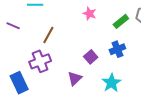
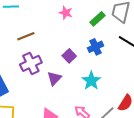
brown line: (48, 35) -> (26, 36), turned 42
purple cross: (40, 61) -> (31, 63), moved

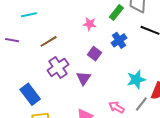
pink star: (66, 13) -> (90, 24), moved
cyan star: (91, 81) -> (136, 79), moved, turned 30

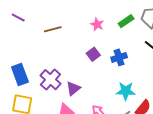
blue cross: (119, 40) -> (119, 57), moved
purple cross: (58, 67) -> (50, 80), moved, turned -30
purple triangle: (84, 78) -> (73, 88), moved

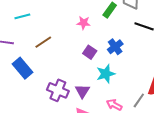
blue rectangle: (20, 75) -> (22, 68), moved
cyan star: (126, 91) -> (106, 74), moved

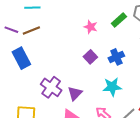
brown line: (43, 42) -> (31, 30), moved
cyan star: (106, 74) -> (112, 87), moved

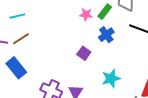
pink star: (91, 27) -> (86, 15), moved
blue cross: (116, 57) -> (106, 35), moved

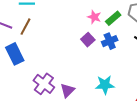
brown line: (21, 39) -> (25, 27), turned -42
purple square: (84, 53) -> (88, 40), moved

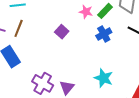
purple square: (88, 40) -> (62, 32), moved
cyan star: (105, 85) -> (104, 78), turned 30

